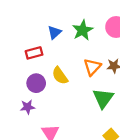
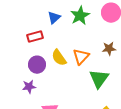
orange triangle: (92, 67) -> (81, 57), moved

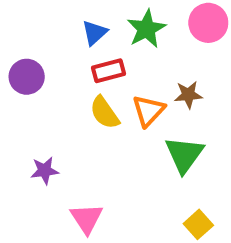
red rectangle: (35, 37) -> (108, 71), moved
brown star: (109, 49) -> (188, 95), moved
purple circle: (37, 65) -> (27, 77), moved

